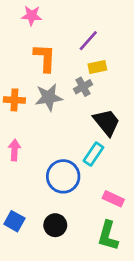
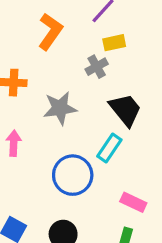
orange L-shape: (45, 58) -> (50, 31), turned 32
gray star: (49, 97) -> (60, 108), moved

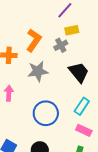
orange L-shape: (50, 31) -> (34, 40), moved
cyan rectangle: (109, 148) -> (82, 106), moved

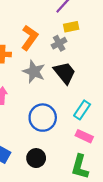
gray star: (38, 71) -> (34, 72), turned 30
black trapezoid: (79, 72) -> (65, 73), moved

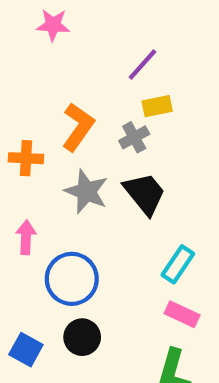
blue circle: (43, 118) -> (72, 279), moved
black circle: (36, 158) -> (82, 337), moved

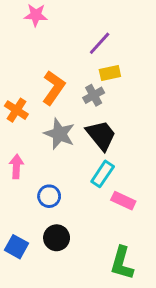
orange cross: (26, 158) -> (16, 110), turned 30
cyan rectangle: (178, 264) -> (103, 174), moved
blue circle: (72, 279) -> (49, 196), size x0.6
pink rectangle: (182, 314) -> (123, 201), moved

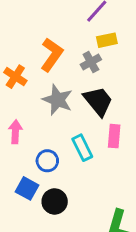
cyan rectangle: (103, 174) -> (82, 148), moved, turned -60
pink rectangle: (123, 201) -> (114, 136), moved, turned 70
blue square: (16, 247) -> (27, 188), moved

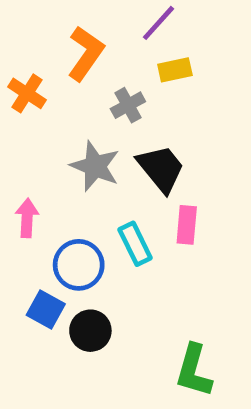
orange L-shape: (52, 55) -> (86, 53), moved
gray cross: (91, 62) -> (128, 105), moved
orange cross: (15, 77) -> (27, 93), moved
blue circle: (47, 161) -> (79, 265), size x1.4

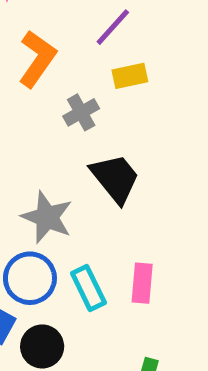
gray star: (95, 166) -> (47, 217), moved
pink rectangle: (187, 225) -> (142, 283), moved
cyan rectangle: (135, 244) -> (88, 288), moved

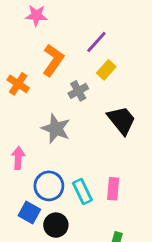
yellow rectangle: (130, 76) -> (106, 70), turned -36
black trapezoid: (115, 178) -> (122, 120), moved
gray star: (47, 217) -> (56, 129), moved

